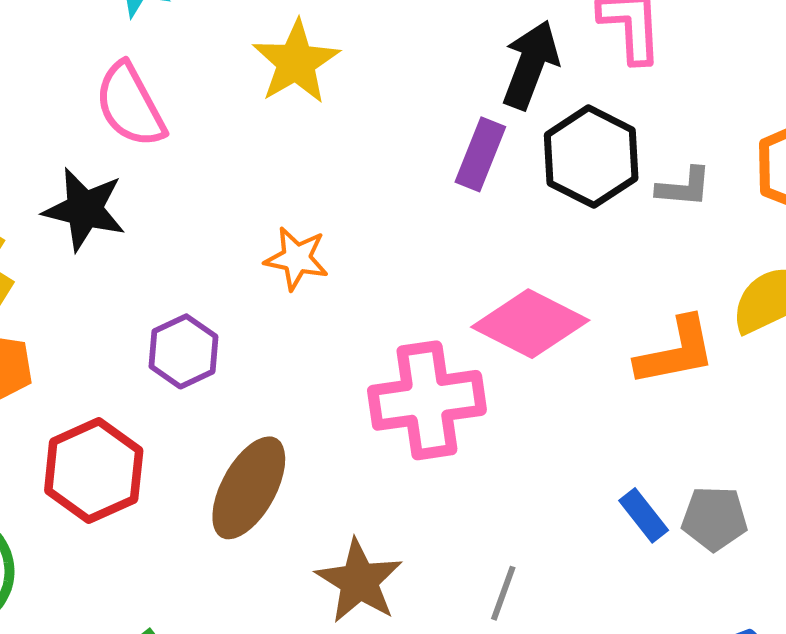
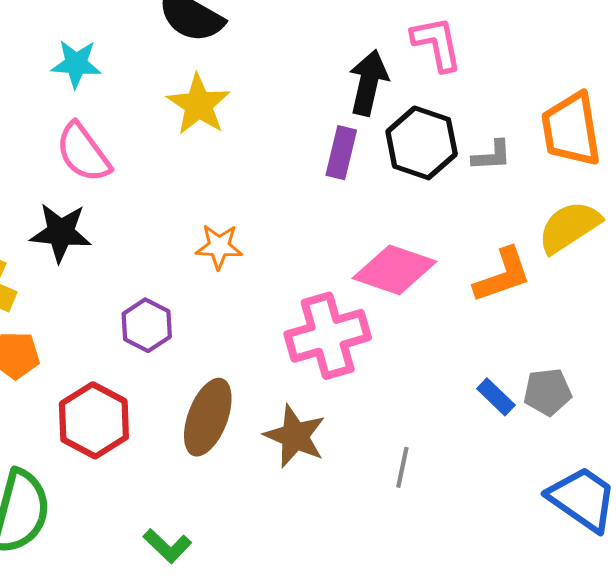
brown star: (359, 581) -> (295, 436), moved

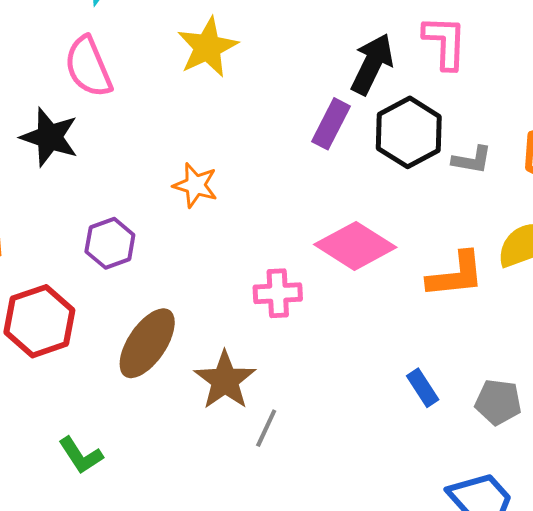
pink cross: (328, 336) -> (278, 293), size x0.6
gray pentagon: (547, 392) -> (498, 402), moved
gray line: (402, 467) -> (266, 428), moved

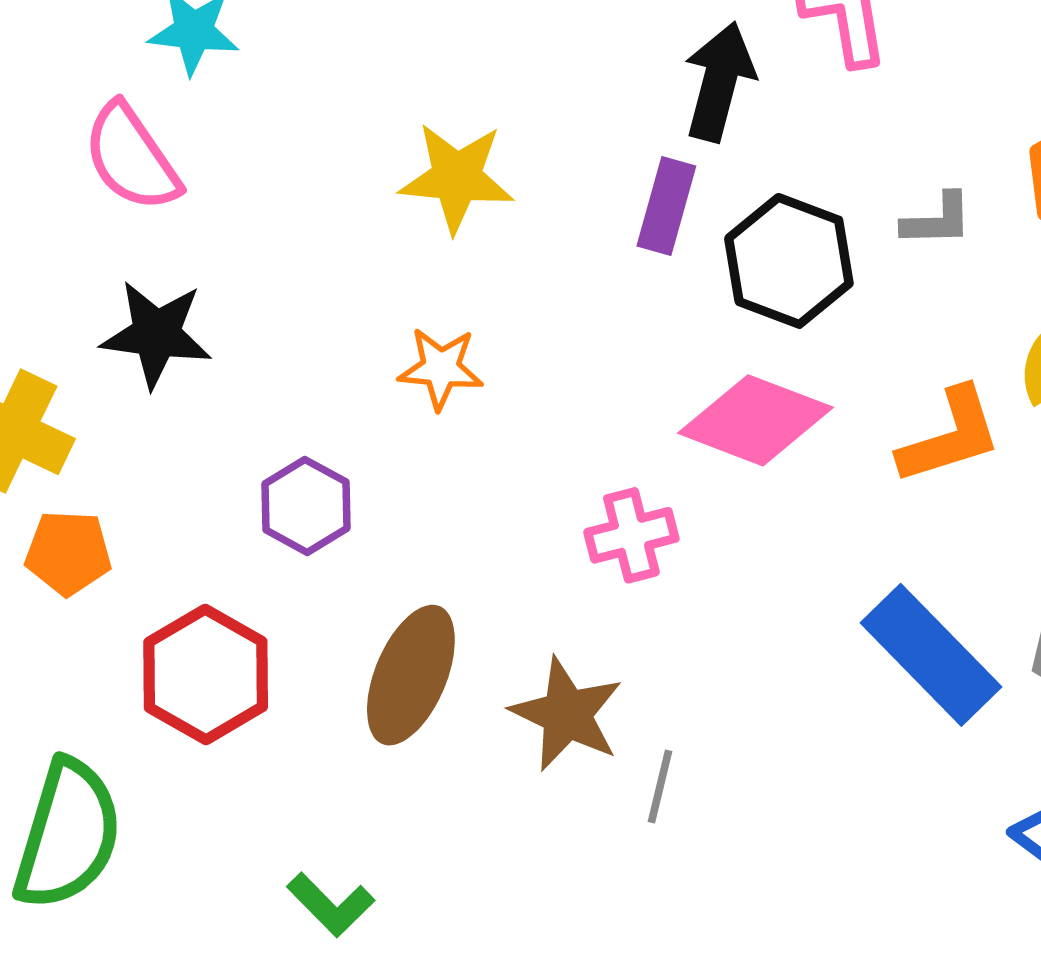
yellow star: (207, 47) -> (457, 178), moved, turned -30
pink semicircle: (88, 67) -> (131, 158), moved
black hexagon: (409, 132) -> (789, 261), moved
blue rectangle: (423, 388) -> (931, 655), size x2.0

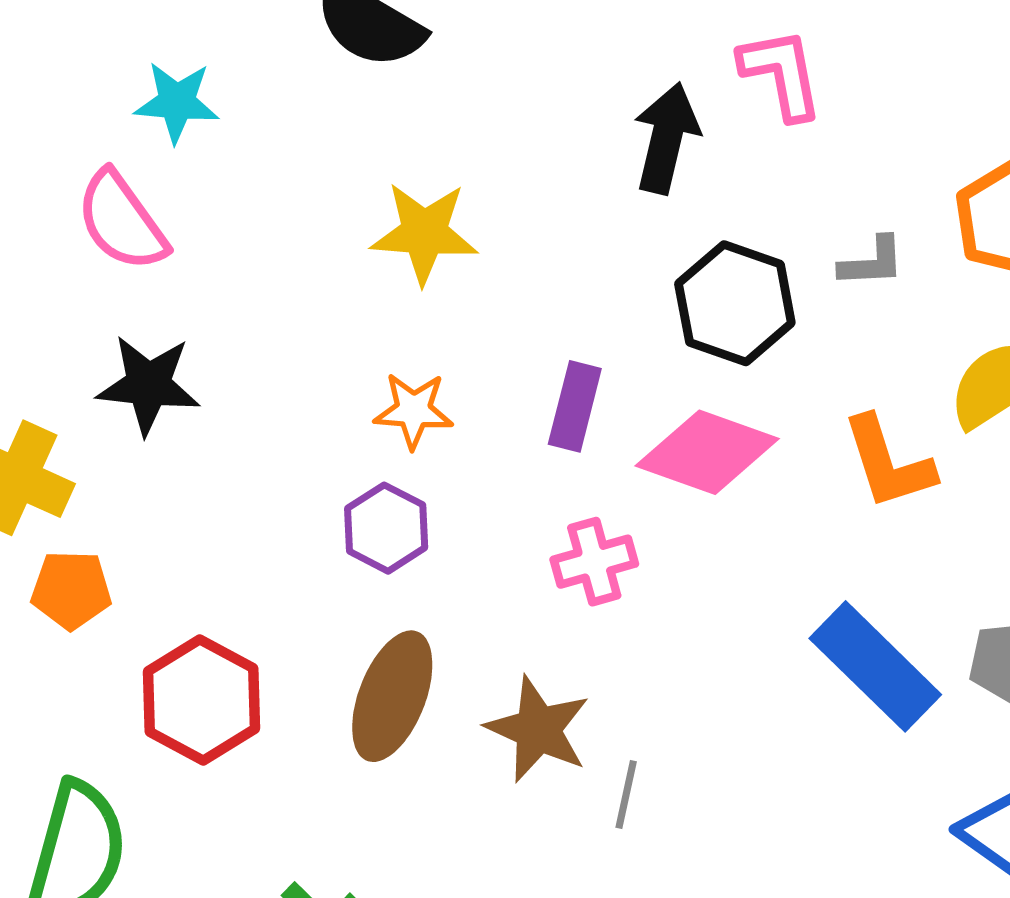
purple rectangle: (666, 206) -> (575, 406), moved
orange L-shape: (950, 436) -> (888, 463), turned 91
purple hexagon: (306, 506) -> (386, 528), moved

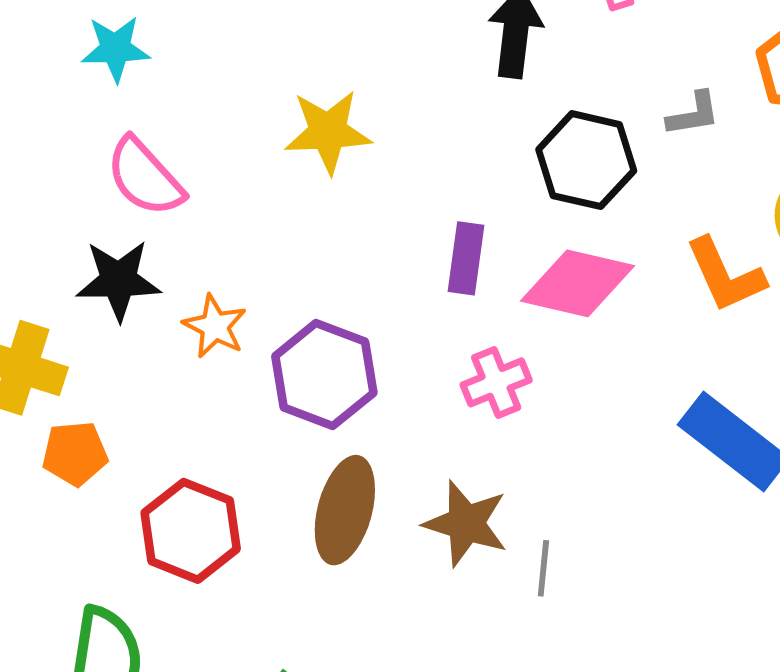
pink semicircle: (122, 221) -> (145, 177), moved
orange star: (414, 410) -> (215, 326), moved, turned 30
purple hexagon: (386, 528) -> (324, 374), size x1.5

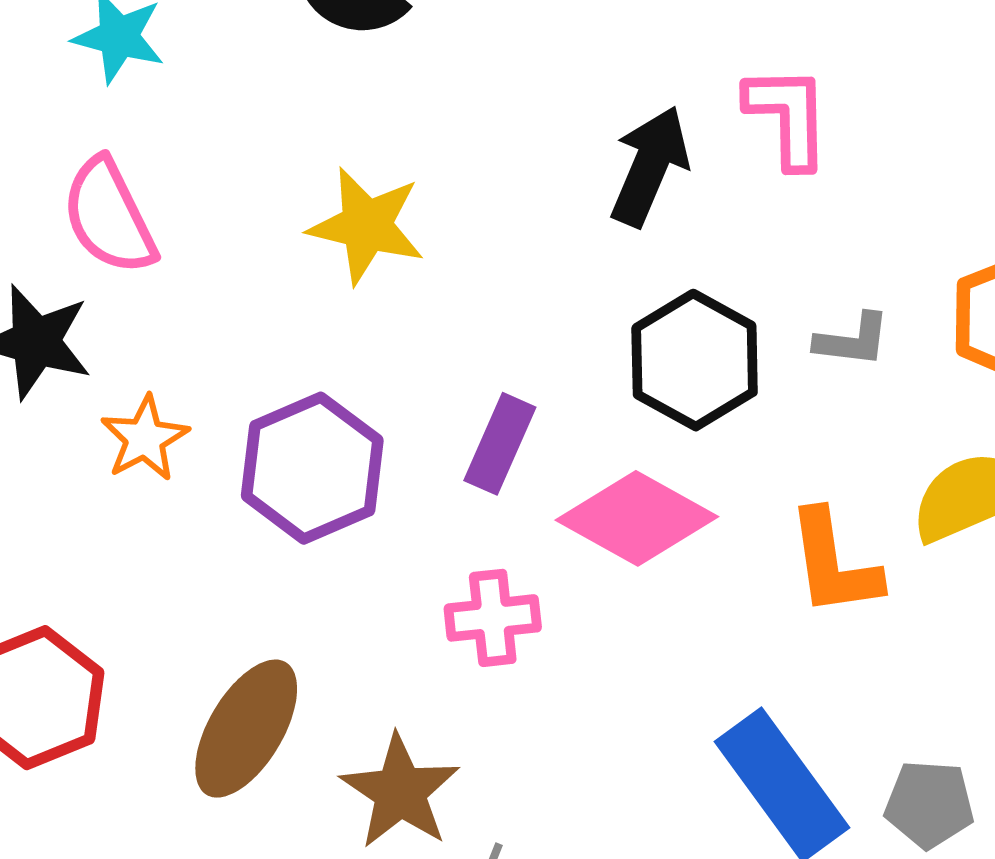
purple hexagon: (324, 374) -> (312, 468), moved

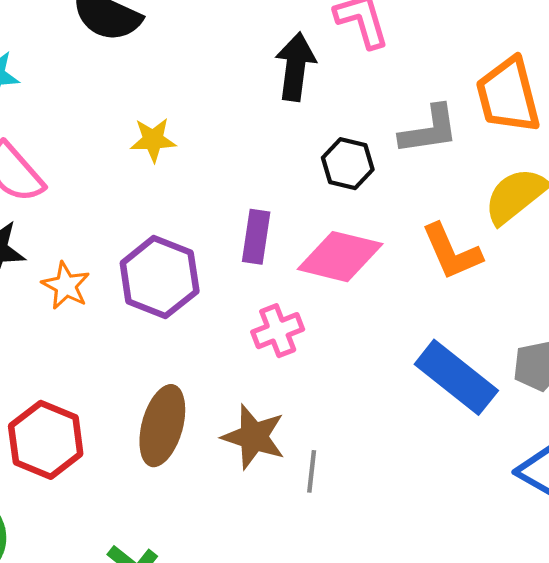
yellow star: (366, 226) -> (153, 140), size x0.7
gray L-shape: (852, 340) -> (429, 130), size x1.5
black hexagon: (695, 360) -> (348, 164), size x0.7

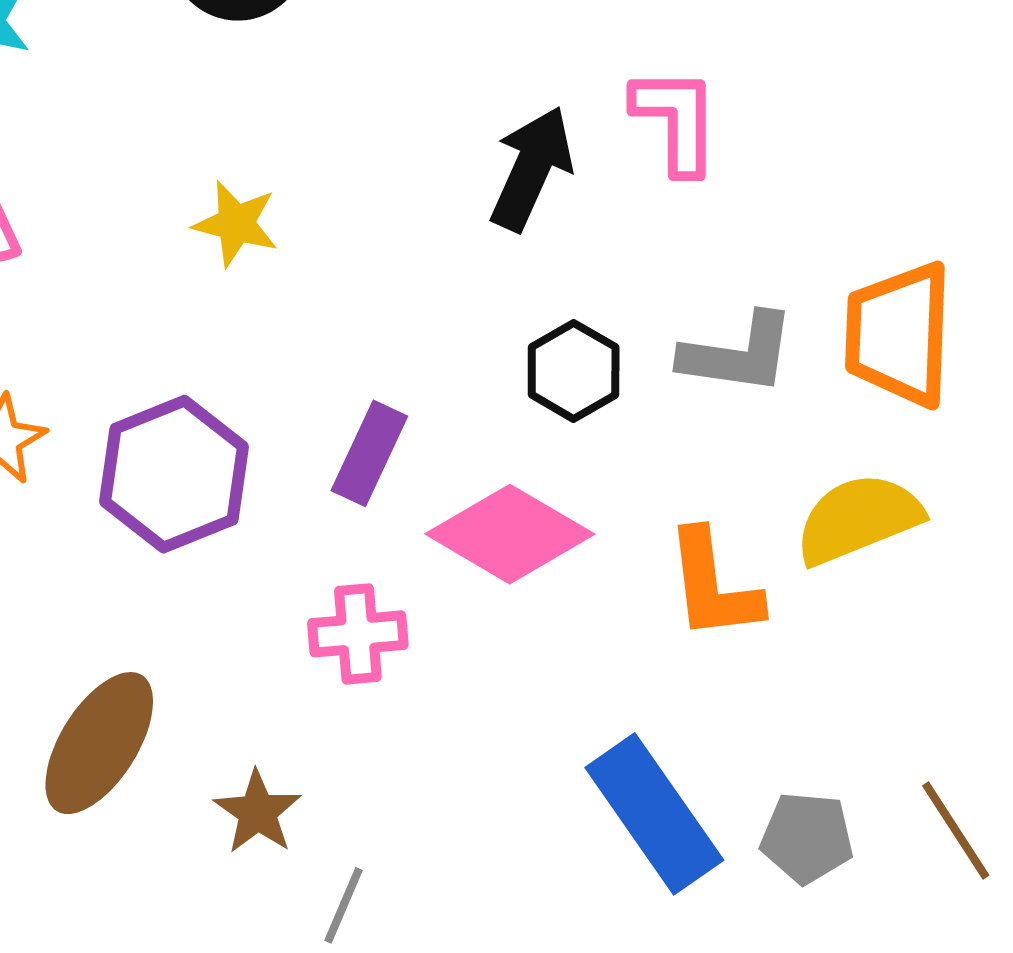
brown star: (254, 437) -> (258, 812), size x0.7

